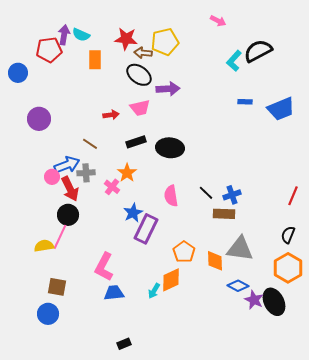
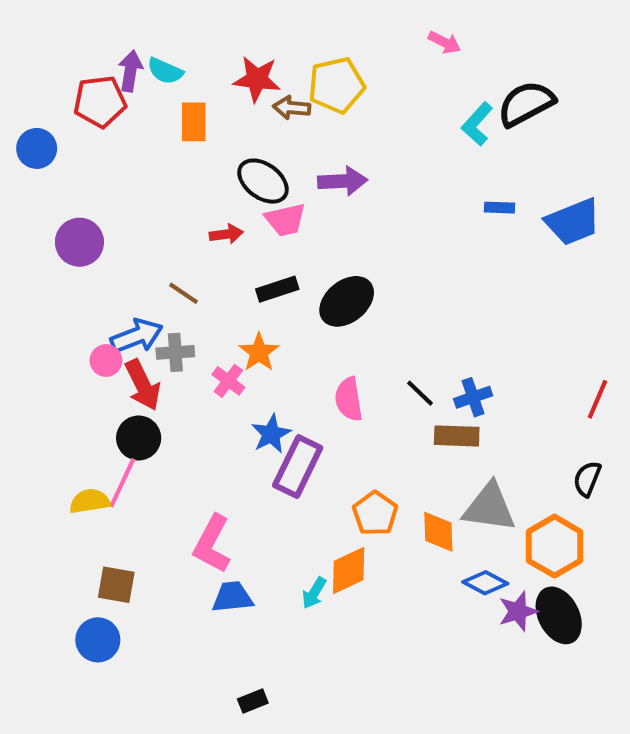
black ellipse: (139, 75) -> (263, 181), moved
black ellipse: (170, 148) -> (347, 301), turned -44
orange hexagon: (288, 268) -> (555, 546), moved
purple star: (254, 300) -> (518, 611), turned 30

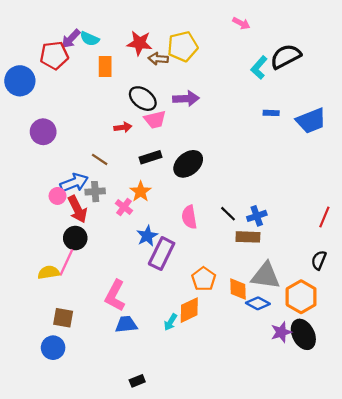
purple arrow: (130, 71) -> (71, 39), turned -145
blue circle: (37, 148) -> (20, 81), size x1.4
blue diamond: (485, 583) -> (258, 303), moved

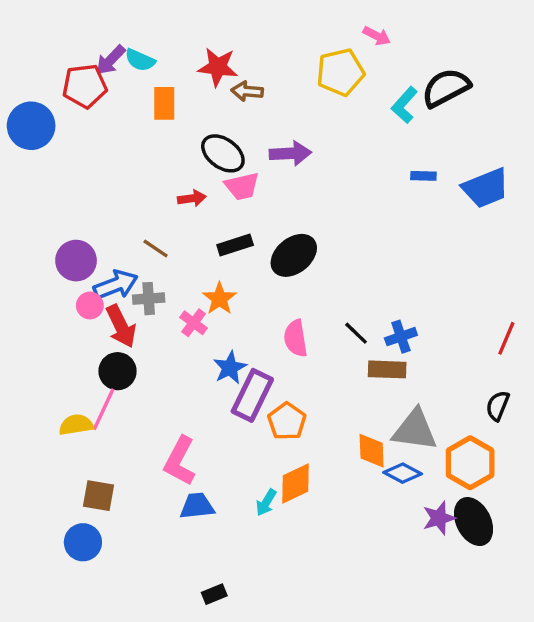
yellow pentagon: (183, 46) -> (340, 72), moved
purple circle: (43, 132) -> (76, 261), moved
orange pentagon: (204, 279) -> (287, 421), moved

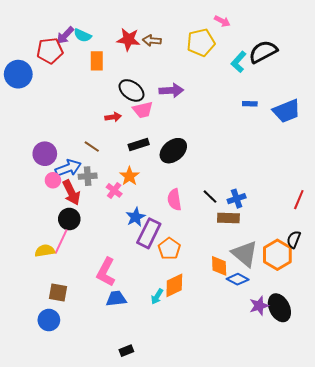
brown arrow: (247, 91) -> (152, 40), moved
gray triangle: (415, 430) -> (245, 254), turned 32
orange hexagon: (470, 463) -> (277, 255), moved

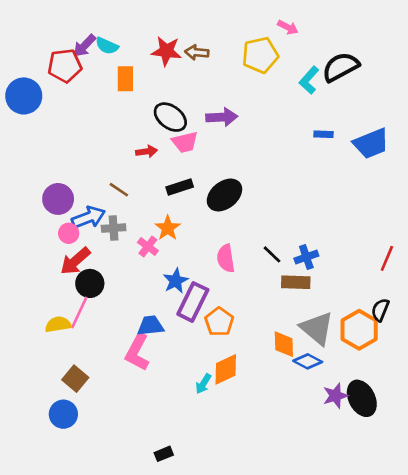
red arrow: (71, 192) -> (75, 261), moved, turned 75
brown square: (58, 292) -> (75, 379), turned 30
blue trapezoid: (116, 299) -> (151, 326), moved

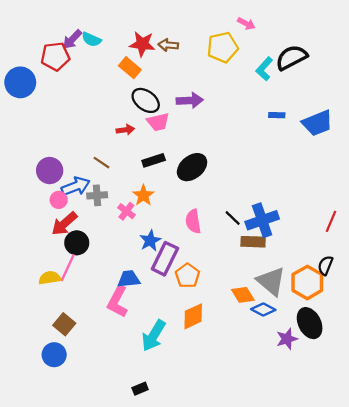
orange rectangle: (125, 79) -> (130, 68), moved, turned -50
blue cross: (306, 257) -> (262, 220), size x1.6
orange diamond: (284, 344) -> (243, 295), turned -30
cyan arrow: (203, 384) -> (154, 336), moved, size x1.8
black ellipse: (362, 398) -> (310, 323), moved

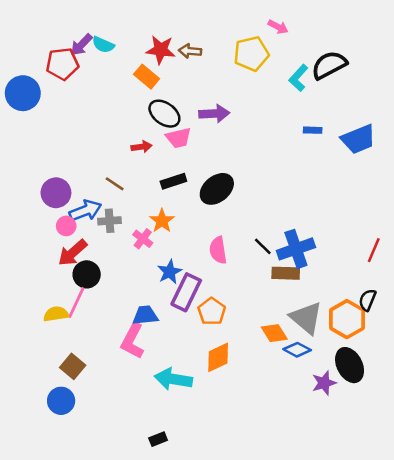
cyan arrow: (154, 336) -> (173, 379), turned 68

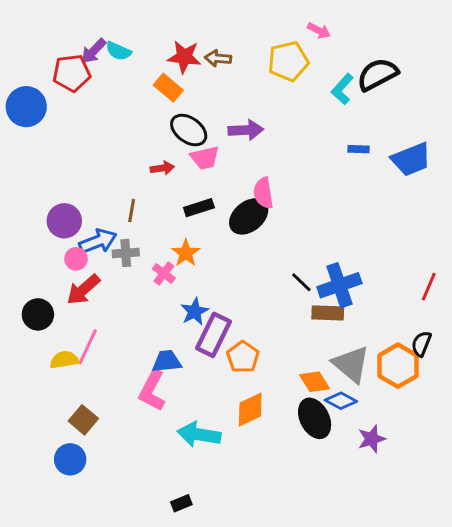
brown line: (115, 184) -> (132, 211), turned 66
pink semicircle: (218, 250) -> (263, 193), moved
black circle: (87, 274) -> (38, 314), moved
black ellipse: (350, 365) -> (315, 418), moved

